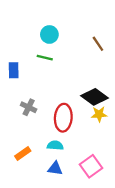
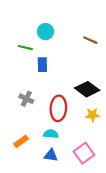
brown line: (98, 44) -> (90, 40), turned -32
green line: (45, 58) -> (25, 48), moved
blue rectangle: (14, 70) -> (42, 65), moved
yellow star: (99, 114) -> (92, 115), moved

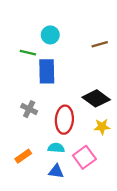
brown line: (90, 40) -> (100, 44), turned -40
blue rectangle: (42, 65) -> (47, 71), size x1.5
pink square: (84, 153) -> (84, 157), moved

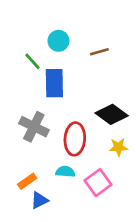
brown line: (100, 44) -> (99, 52), moved
green line: (28, 53) -> (33, 61), turned 35
gray cross: (29, 109) -> (34, 127), size x1.5
blue triangle: (56, 171) -> (39, 200), moved, turned -35

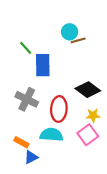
cyan circle: (58, 41) -> (70, 32), moved
cyan semicircle: (65, 172) -> (51, 135), size x1.5
orange rectangle: (27, 181) -> (21, 142), turned 64
pink square: (98, 183) -> (88, 135), moved

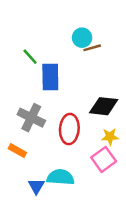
black diamond: (88, 90) -> (104, 106), turned -30
cyan semicircle: (51, 135) -> (60, 177), moved
orange rectangle: (21, 142) -> (17, 151), moved
blue triangle: (31, 157) -> (36, 186), turned -32

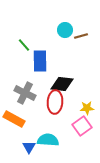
brown line: (92, 48) -> (81, 36), moved
black diamond: (104, 106) -> (62, 84), moved
orange rectangle: (17, 151) -> (14, 119), size x1.5

